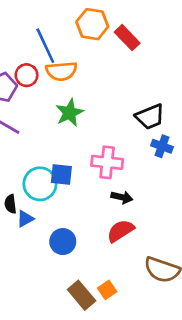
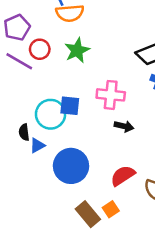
red circle: (27, 75) -> (40, 49), moved
red semicircle: (120, 231) -> (123, 176), moved
blue circle: (63, 242) -> (71, 166), size x1.5

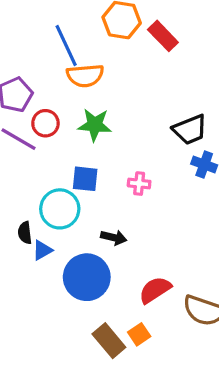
green star: (77, 50) -> (95, 125), turned 30
pink cross: (111, 95) -> (139, 184), size x0.6
blue square: (70, 106) -> (85, 179), moved
black arrow: (124, 126) -> (114, 238), moved

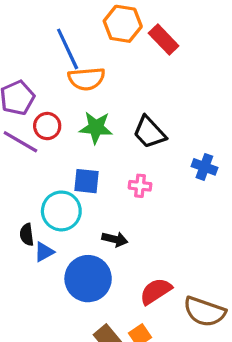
black trapezoid: (190, 130) -> (149, 132), moved, turned 69

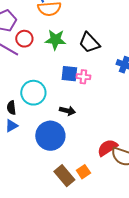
blue square: (86, 181) -> (69, 74), moved
blue triangle: (44, 252) -> (11, 126), moved
red semicircle: (156, 291) -> (107, 148), moved

